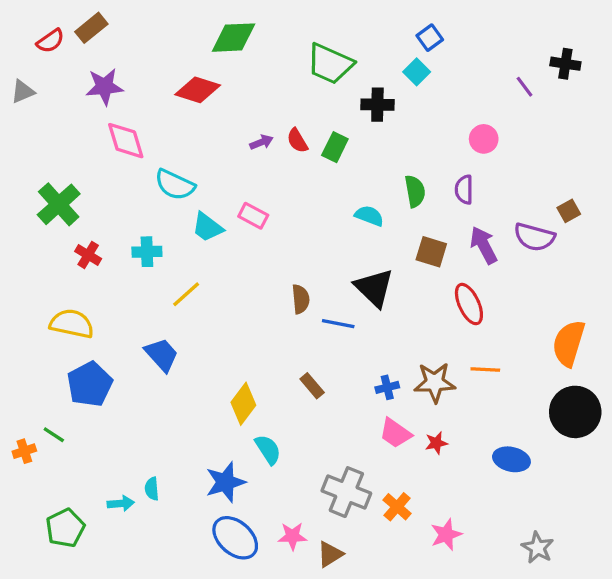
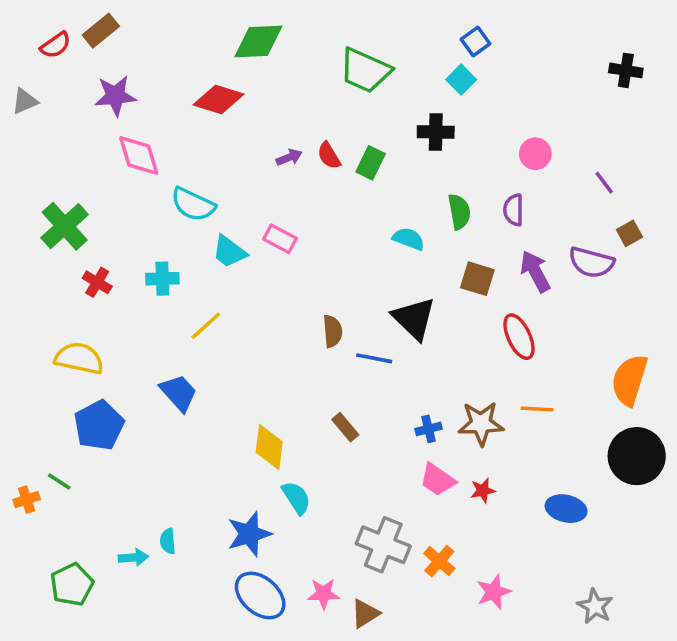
purple line: (525, 87) -> (604, 183), moved
black cross: (377, 105) -> (436, 132), moved
yellow diamond: (243, 404) -> (269, 447), turned -30

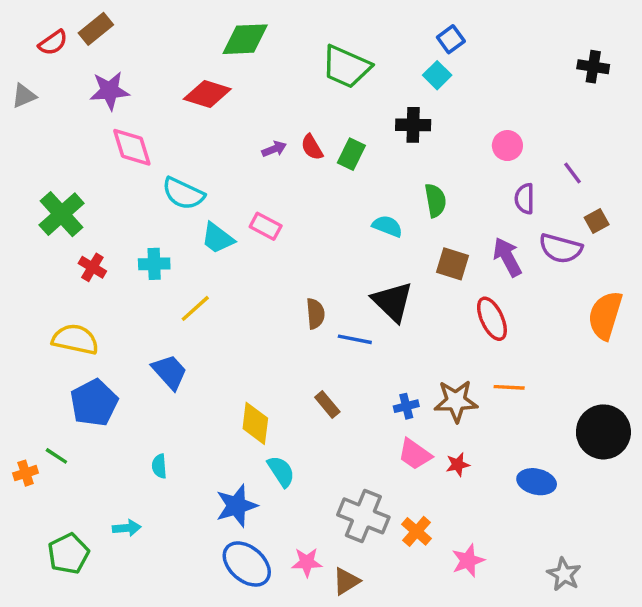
purple semicircle: (514, 210) -> (525, 199), moved
orange semicircle: (629, 380) -> (605, 315), moved
cyan semicircle: (168, 541) -> (159, 466), moved

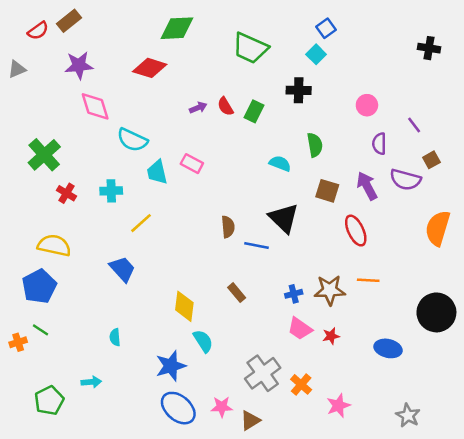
cyan trapezoid: (218, 238) -> (157, 172), turned 40
blue pentagon: (94, 403) -> (39, 286), moved
gray cross: (363, 516) -> (263, 373), turned 32

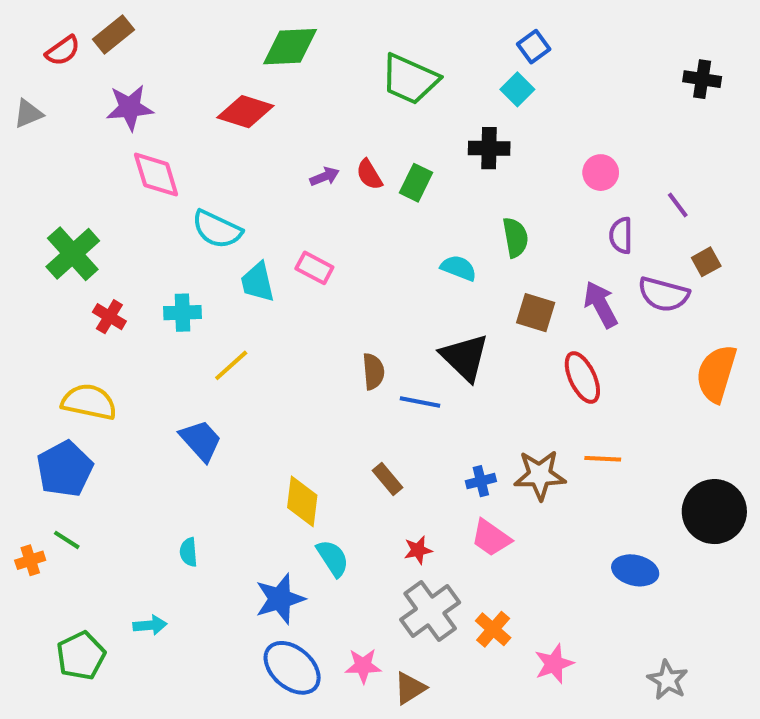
red star: (331, 336) -> (418, 550), moved

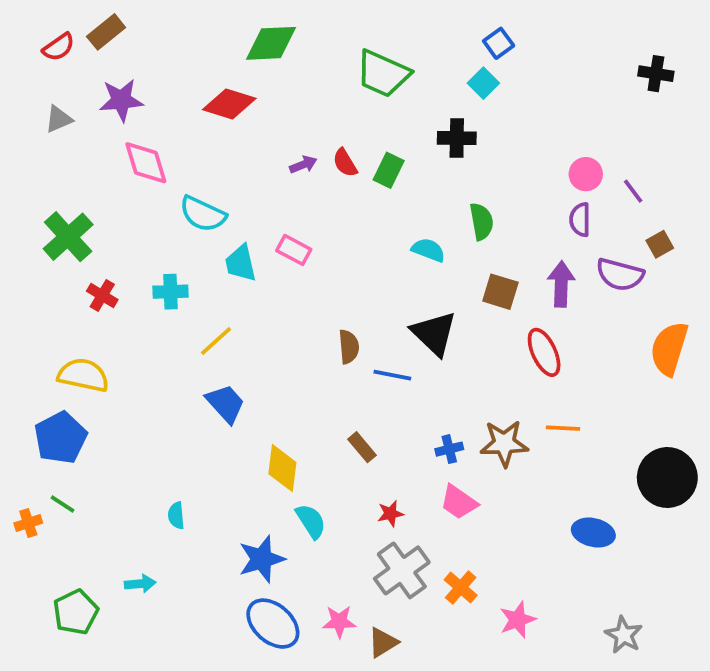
gray triangle: (28, 114) -> (59, 119), moved
pink circle: (601, 173) -> (586, 174), moved
purple arrow: (601, 304) -> (561, 284), turned 30
blue trapezoid: (201, 440) -> (225, 404), moved

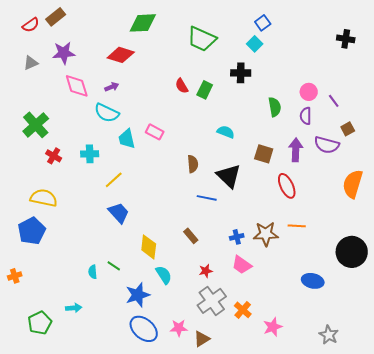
purple arrow: (303, 165) -> (112, 87), moved
green semicircle: (481, 222) -> (275, 107), moved
brown semicircle: (349, 347) -> (193, 164), moved
green line: (62, 504) -> (114, 266), moved

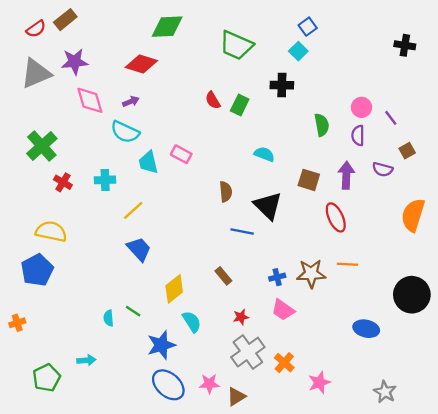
gray triangle: (31, 63) -> (36, 73), size x1.8
purple semicircle: (327, 145) -> (383, 169), size x0.7
yellow diamond: (149, 247) -> (174, 289), turned 45

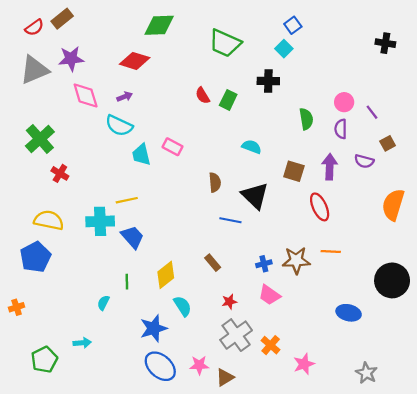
cyan cross: (105, 180) -> (100, 221), moved, size x1.4
yellow line: (133, 210) -> (127, 200), turned 30
green line: (133, 311) -> (127, 282), moved, turned 56
cyan semicircle: (109, 318) -> (103, 303), turned 32

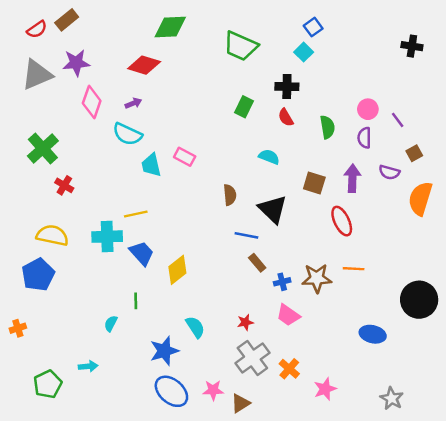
pink diamond: (86, 95) -> (92, 102), turned 36
red semicircle: (203, 95) -> (286, 118), moved
orange semicircle: (393, 205) -> (420, 198), moved
brown rectangle: (213, 263) -> (257, 263), moved
yellow diamond: (166, 275) -> (177, 270), moved

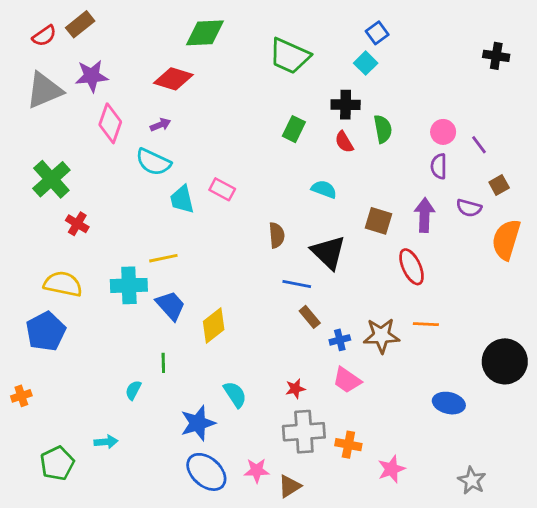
green semicircle: (327, 127) -> (383, 129), moved
gray cross: (252, 358) -> (304, 432), turned 32
orange cross: (289, 369) -> (348, 445), turned -30

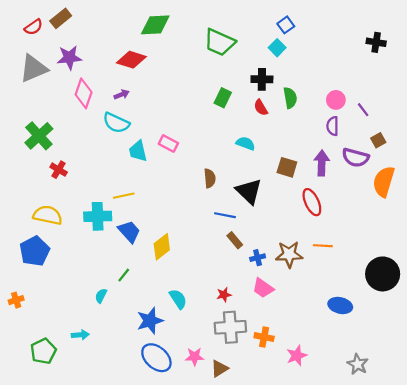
purple semicircle: (469, 208) -> (355, 158), size x1.4
green line: (163, 363) -> (124, 275), turned 40

